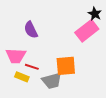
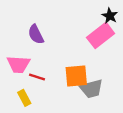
yellow rectangle: (22, 77) -> (24, 98), moved, turned 40
gray trapezoid: (52, 81) -> (91, 89), moved

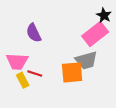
gray trapezoid: (91, 89) -> (86, 60), moved
yellow rectangle: (24, 98) -> (23, 80), moved

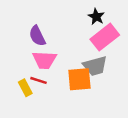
black star: (104, 15) -> (96, 17), moved
pink trapezoid: (17, 61) -> (44, 60), moved

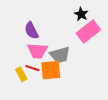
gray trapezoid: (95, 66) -> (60, 55), moved
orange square: (79, 79) -> (51, 70), moved

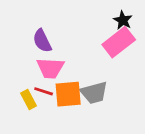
black star: (81, 14) -> (123, 20), moved
gray trapezoid: (60, 55) -> (94, 93), moved

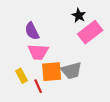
black star: (123, 20) -> (79, 15), moved
red line: (44, 91) -> (38, 86), moved, turned 48

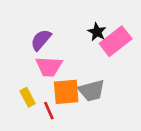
black star: (79, 15) -> (97, 32), moved
purple semicircle: (32, 31) -> (41, 40), turned 66

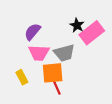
gray trapezoid: (92, 91) -> (64, 53), moved
red line: (49, 111) -> (57, 88), moved

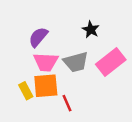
pink rectangle: (92, 33) -> (111, 62), moved
orange square: (53, 73) -> (46, 86), moved

